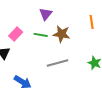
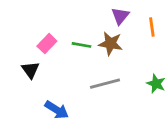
purple triangle: (46, 14) -> (120, 16), moved

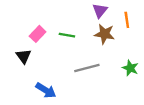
brown star: (111, 44) -> (104, 34), moved

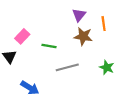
green line: (67, 35) -> (49, 46), moved

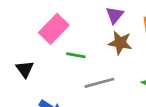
pink rectangle: (22, 36) -> (54, 29), moved, size x1.5

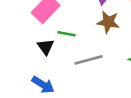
black triangle: (25, 69) -> (46, 47), moved

